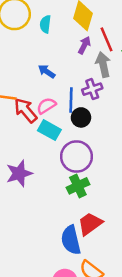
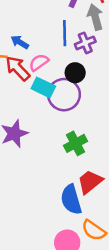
blue arrow: (47, 71) -> (20, 42), moved
blue line: (71, 100) -> (65, 33), moved
purple circle: (76, 157) -> (64, 95), moved

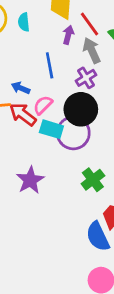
blue line: (65, 33) -> (50, 65), moved
black circle: (75, 73) -> (81, 109), size x1.6

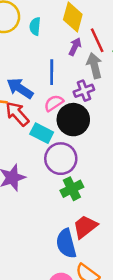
blue arrow: (21, 88) -> (20, 88), size x1.5
pink semicircle: (43, 105) -> (54, 103), moved
purple circle: (73, 133) -> (61, 159), moved

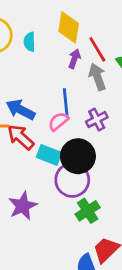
blue line: (52, 72) -> (66, 102), moved
purple cross: (84, 91) -> (97, 120), moved
black circle: (73, 120) -> (78, 156), moved

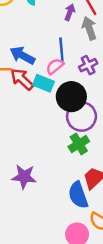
cyan rectangle: (49, 155) -> (44, 83), moved
purple circle: (72, 180) -> (82, 116), moved
purple star: (23, 206) -> (24, 177), moved, turned 30

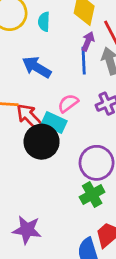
blue line: (61, 49) -> (84, 61), moved
blue arrow: (22, 55) -> (37, 67), moved
black circle: (71, 97) -> (42, 142), moved

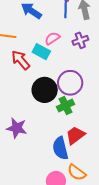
red arrow: (29, 117) -> (21, 60), moved
black circle: (42, 142) -> (45, 90), moved

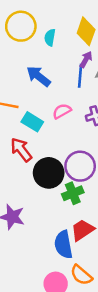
cyan rectangle: (41, 52) -> (32, 122), moved
red arrow: (21, 60) -> (21, 150), moved

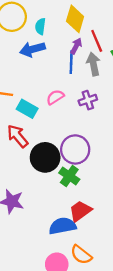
blue arrow: (38, 76) -> (32, 49), moved, turned -50
green cross: (73, 193) -> (69, 176), turned -30
blue semicircle: (63, 245) -> (62, 226), turned 92

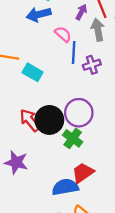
blue line: (71, 62) -> (74, 53), moved
pink semicircle: (55, 97) -> (63, 34), moved, turned 72
red arrow: (18, 136) -> (30, 120), moved

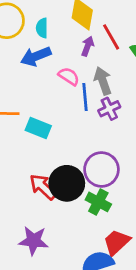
gray arrow: (98, 30) -> (103, 81), moved

